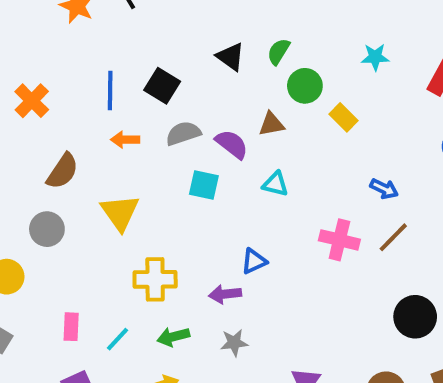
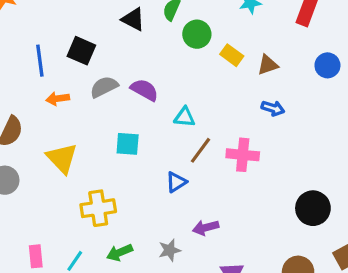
brown triangle: (271, 124) -> (268, 65), moved
cyan square: (204, 185) -> (128, 144), moved
brown line: (393, 237) -> (201, 150), moved
purple arrow: (225, 294) -> (206, 228), moved

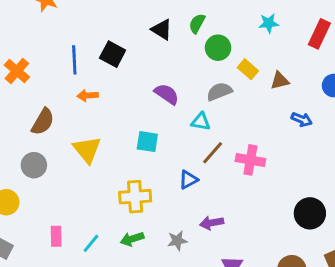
gray semicircle: (104, 87) -> (219, 92), moved
blue arrow: (273, 108) -> (302, 119), moved
yellow cross: (98, 208) -> (135, 197), moved

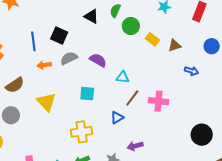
gray semicircle: (219, 92) -> (69, 58), moved
brown semicircle: (43, 122) -> (15, 85), turned 30

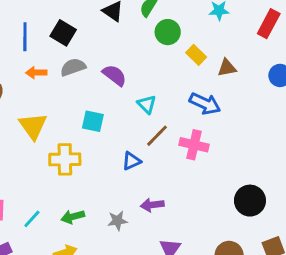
blue arrow: (191, 71) -> (205, 104), moved, size x1.5
cyan triangle: (123, 77) -> (147, 104), turned 32
yellow cross: (82, 132) -> (65, 159), moved

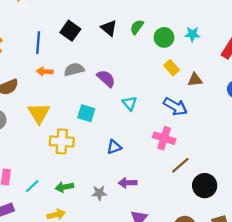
green circle: (168, 32) -> (164, 37), moved
black square: (63, 33) -> (70, 31), moved
brown line: (157, 136) -> (180, 165), moved

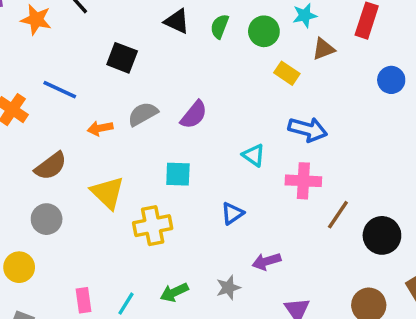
black triangle: (109, 28) -> (177, 21), moved
blue line: (38, 43) -> (60, 90), moved, turned -55
purple semicircle: (106, 78) -> (194, 115), turned 102
brown triangle: (195, 80) -> (323, 49), moved
cyan triangle: (130, 103) -> (254, 155), moved

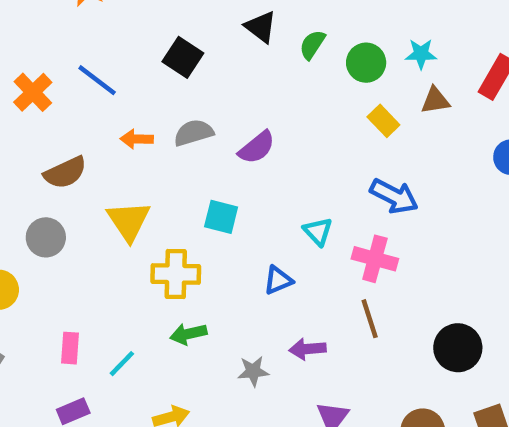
cyan triangle: (254, 155) -> (318, 231), moved
brown line: (338, 215) -> (370, 319), moved, turned -64
green arrow: (174, 292) -> (188, 334), moved

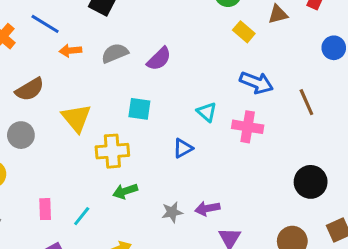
orange arrow: (137, 139) -> (70, 51), moved
brown line: (370, 319) -> (306, 102), moved
purple arrow: (307, 349) -> (207, 208), moved

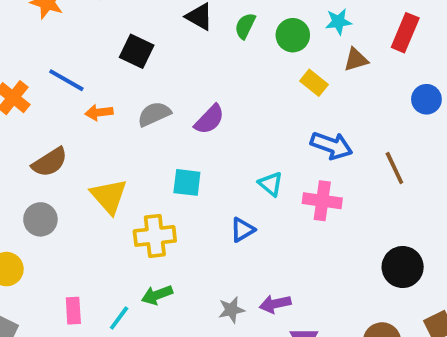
green arrow: (125, 191) -> (157, 295), moved

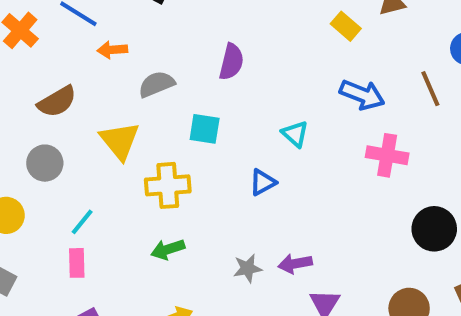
gray semicircle: (154, 114) -> (157, 84), moved
purple semicircle: (209, 119) -> (231, 62), turned -32
brown line: (394, 168) -> (430, 89), moved
pink cross: (322, 201) -> (387, 155), moved
cyan line: (119, 318) -> (82, 222), moved

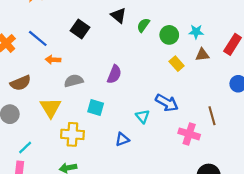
brown line: (430, 89) -> (212, 116), moved
blue arrow: (362, 95) -> (167, 103), moved

